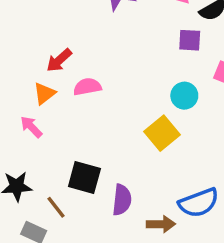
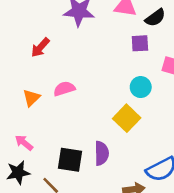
red arrow: (59, 60) -> (40, 47), moved
pink arrow: (31, 127) -> (24, 143), moved
purple semicircle: (122, 200) -> (102, 153), moved

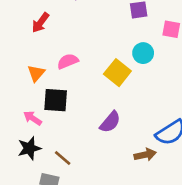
yellow square: (127, 118) -> (117, 73), moved
purple semicircle: (102, 153) -> (110, 122), turned 45
black square: (70, 160) -> (56, 100), moved

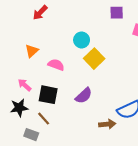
cyan circle: (143, 53) -> (82, 40), moved
pink semicircle: (68, 61) -> (56, 65), moved, turned 35
black square: (56, 100) -> (48, 95), moved

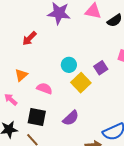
purple square: (117, 13) -> (101, 68), moved, turned -32
pink arrow: (25, 85) -> (11, 99), moved

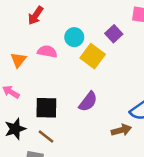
red arrow: (29, 38) -> (36, 15), moved
pink semicircle: (44, 88) -> (47, 52), moved

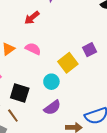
cyan circle: (74, 37) -> (51, 82), moved
purple semicircle: (88, 102) -> (52, 108), moved

